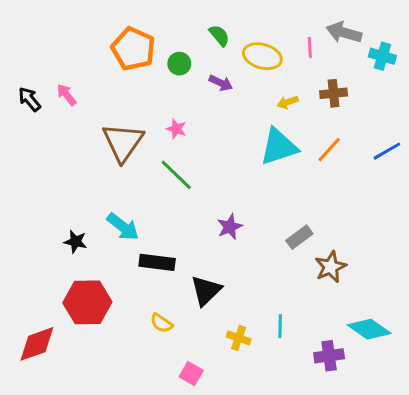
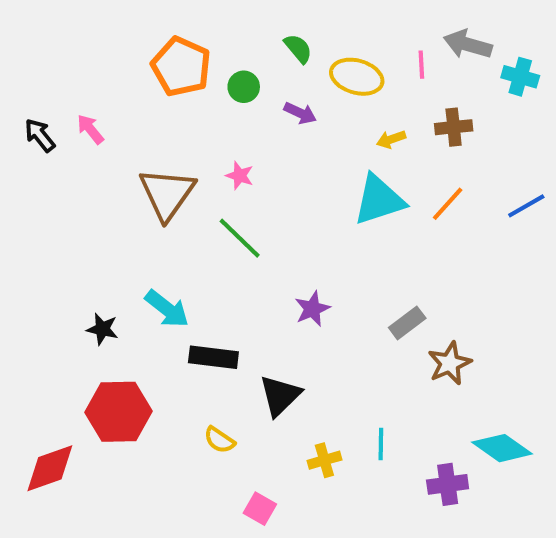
yellow cross: (239, 338) -> (324, 460), turned -35

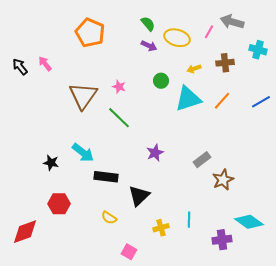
pink line: (421, 65) -> (209, 32), turned 32
cyan cross: (520, 77) -> (258, 50), moved
green circle: (244, 87) -> (161, 81), moved
purple arrow: (300, 113) -> (149, 46), moved
red hexagon: (119, 412) -> (59, 204), size x0.7

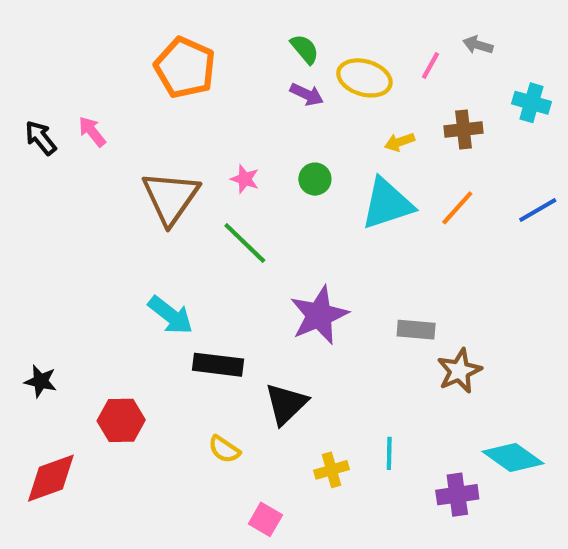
gray arrow: (232, 22) -> (478, 45), size x0.6
green circle: (161, 81) -> (315, 179), moved
purple star: (155, 153) -> (319, 315), size x1.6
gray rectangle: (202, 160) -> (416, 330), turned 42
black star: (51, 163) -> (41, 381), moved

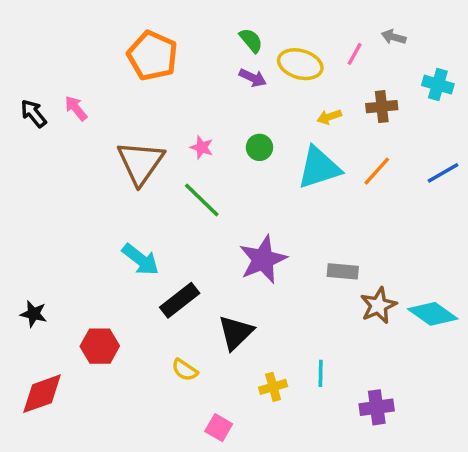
black rectangle: (218, 365) -> (180, 300), turned -45
cyan diamond: (513, 458) -> (433, 314), moved

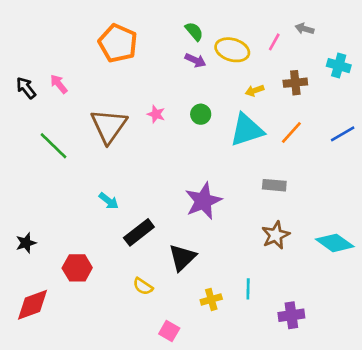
green line: (202, 200) -> (54, 146), moved
cyan arrow: (141, 259) -> (109, 201), size x0.7
gray rectangle: (343, 271) -> (274, 185), moved
brown star: (378, 305) -> (276, 235), moved
black star: (34, 314) -> (26, 243), turned -30

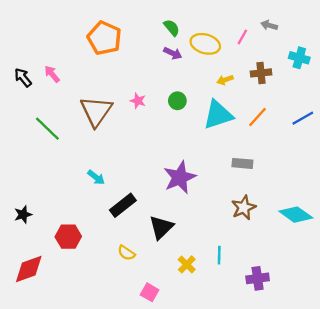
yellow cross: (211, 299) -> (187, 264), turned -30

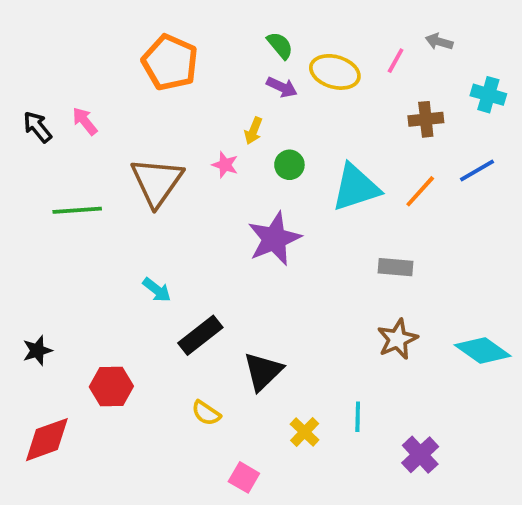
yellow arrow: (225, 80) -> (253, 131), moved, turned -49
blue line: (303, 118) -> (477, 170), moved
green line: (47, 129) -> (77, 210), turned -48
purple star: (180, 177) -> (274, 239), moved
purple cross: (258, 278) -> (420, 455), turned -35

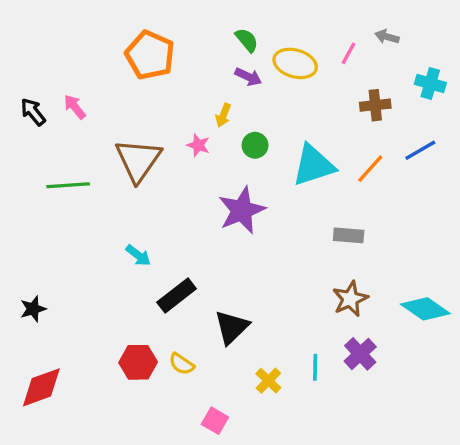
red hexagon: (111, 387) -> (138, 362), moved
purple cross: (420, 455) -> (360, 354), moved

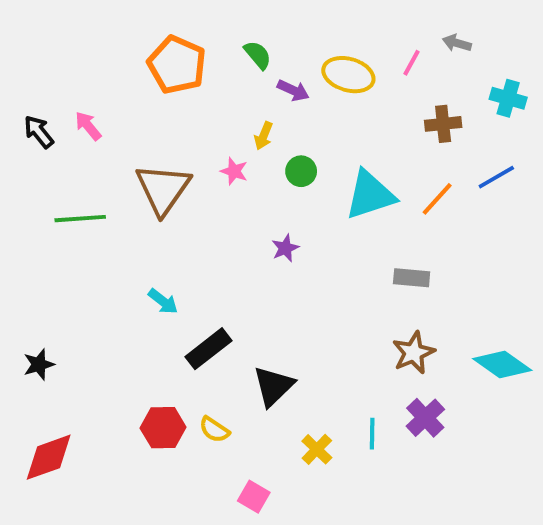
green semicircle: (247, 40) -> (258, 55), moved
purple star: (242, 210) -> (285, 248), size x0.5

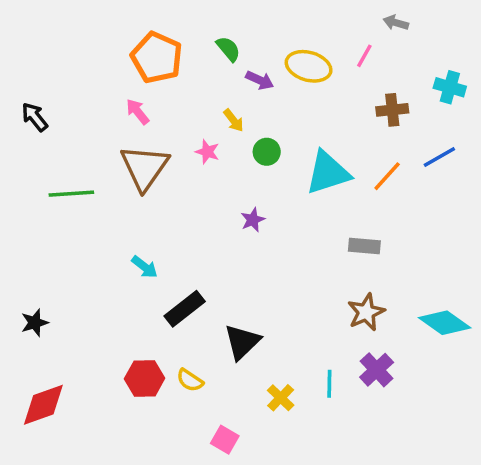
gray arrow: (457, 43) -> (396, 23), moved
pink arrow: (88, 126) -> (138, 112), moved
yellow arrow: (264, 136) -> (234, 120), turned -60

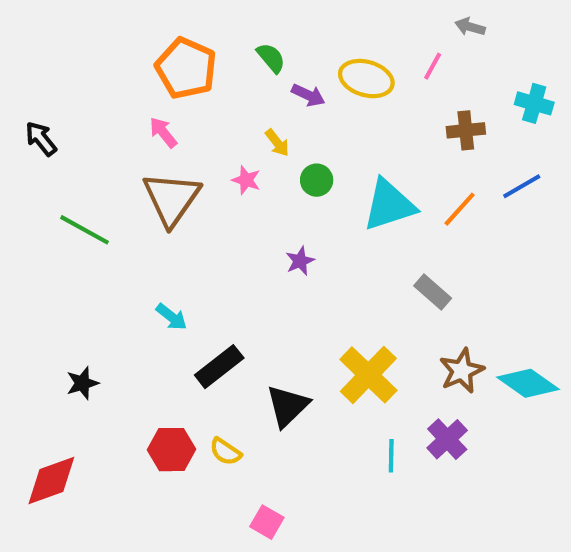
green line: (71, 194) -> (84, 230), turned 33
gray rectangle: (364, 246) -> (433, 292), turned 36
brown star: (366, 312) -> (462, 371), moved
black star: (35, 323) -> (82, 383), moved
yellow cross: (281, 398) -> (368, 375), moved, size x1.8

